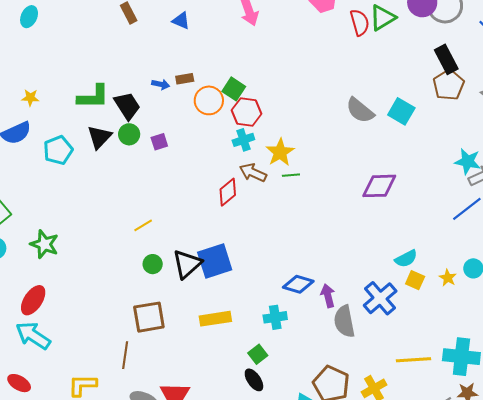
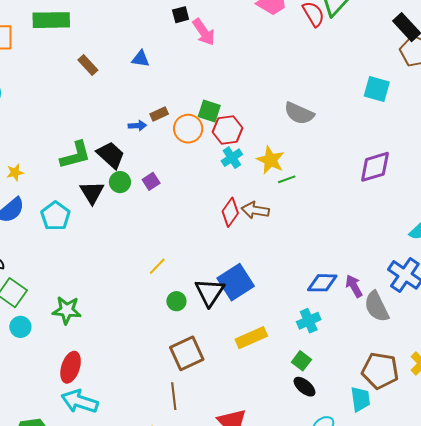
gray semicircle: (360, 110) -> (299, 113), moved
brown arrow: (253, 173) -> (255, 210), moved

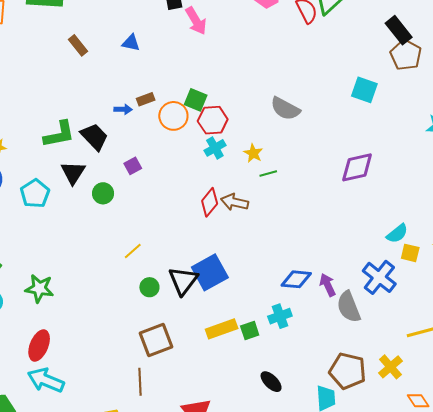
yellow star: (270, 160) -> (253, 153), size x0.7
green circle: (120, 182) -> (103, 193), moved
green square: (301, 361) -> (250, 331), moved, turned 30

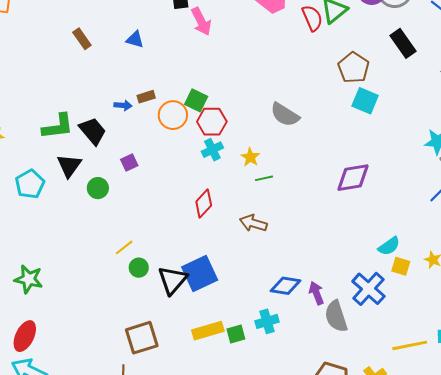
brown pentagon: (406, 55) -> (354, 68), moved
brown arrow: (235, 202) -> (253, 223), moved
green circle: (149, 287) -> (139, 268), moved

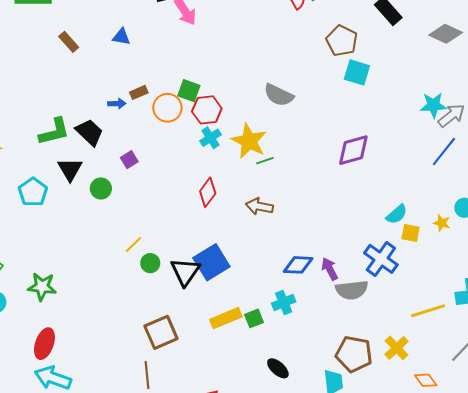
yellow star: (250, 157) -> (249, 141), size x1.8
gray semicircle: (336, 316) -> (352, 290), turned -72

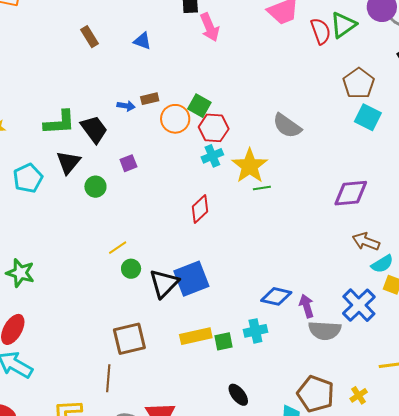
brown arrow: (259, 206) -> (366, 241), moved
yellow cross: (397, 348) -> (359, 395), size x0.7

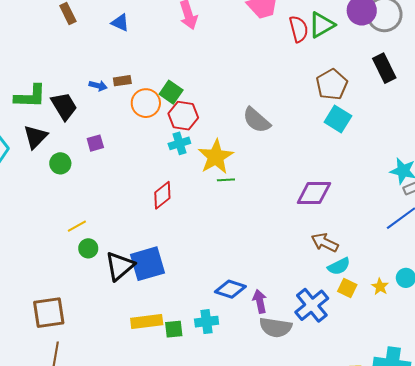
brown square: (129, 339) -> (49, 313), moved

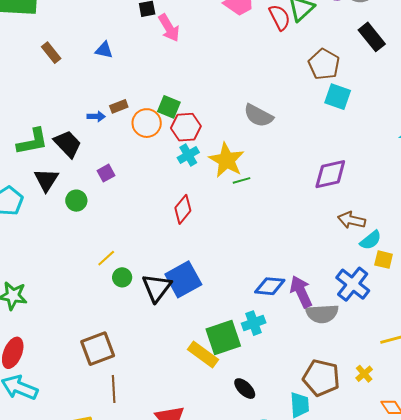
purple arrow: (260, 301) -> (301, 292), size x1.4
yellow rectangle: (147, 321) -> (203, 355), moved, turned 56
green square: (174, 329) -> (223, 338), size x1.8

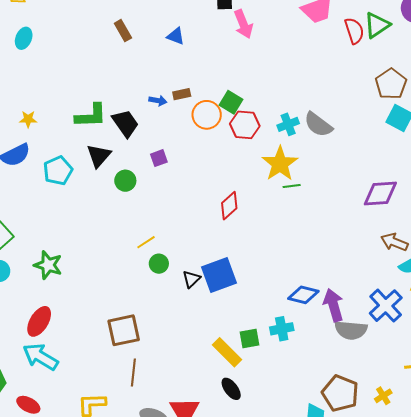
cyan cross: (188, 155) -> (288, 124), moved
black triangle: (157, 288) -> (191, 279), size x0.6
green square: (223, 338) -> (249, 339), size x0.6
black ellipse: (245, 389) -> (231, 389), moved

